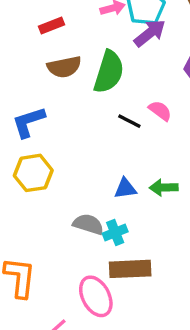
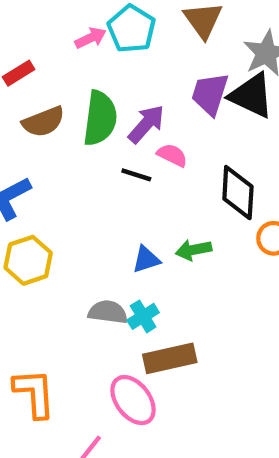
purple arrow: (150, 33) -> (146, 124), moved

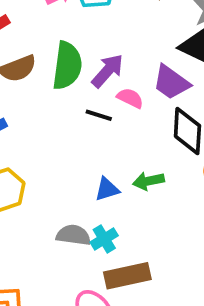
purple trapezoid: (210, 94) -> (171, 82), moved, turned -72

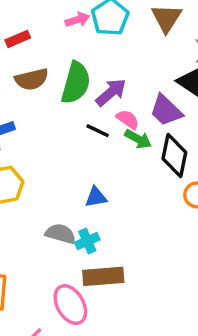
green arrow: (148, 181) -> (138, 139), moved, turned -148

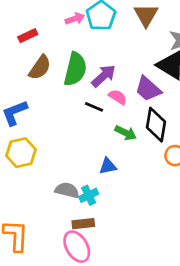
brown semicircle: (32, 79) -> (40, 68), turned -40
green arrow: (138, 139) -> (126, 133), moved
blue triangle: (96, 197) -> (108, 166), moved
brown rectangle: (103, 276) -> (83, 224), moved, size x0.7

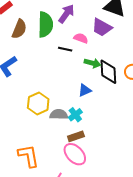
purple arrow: (104, 76) -> (66, 14), moved
black diamond: (156, 125) -> (108, 72), moved
yellow hexagon: (21, 153) -> (38, 103), moved

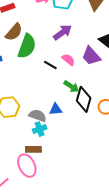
green semicircle: (45, 25) -> (27, 46), moved
gray semicircle: (59, 114) -> (38, 116), moved

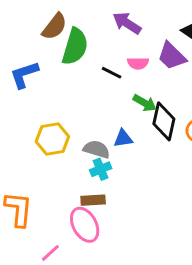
purple arrow: (62, 32) -> (127, 23), turned -108
pink semicircle: (68, 60) -> (138, 63), turned 144

